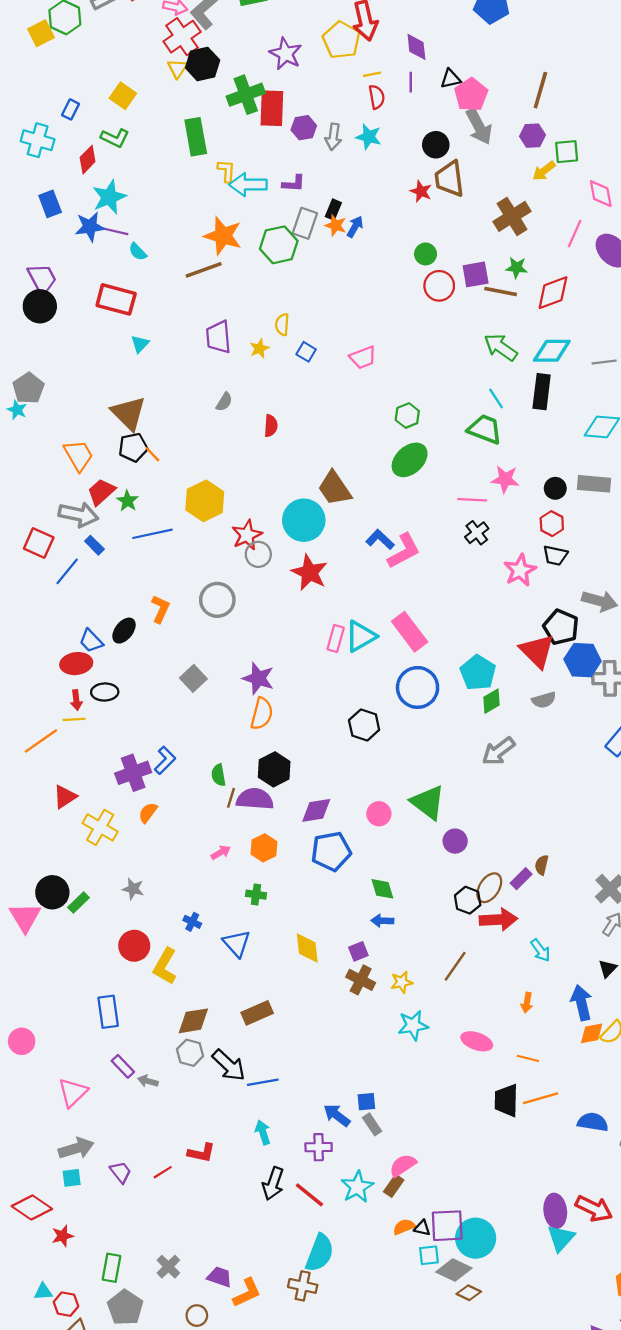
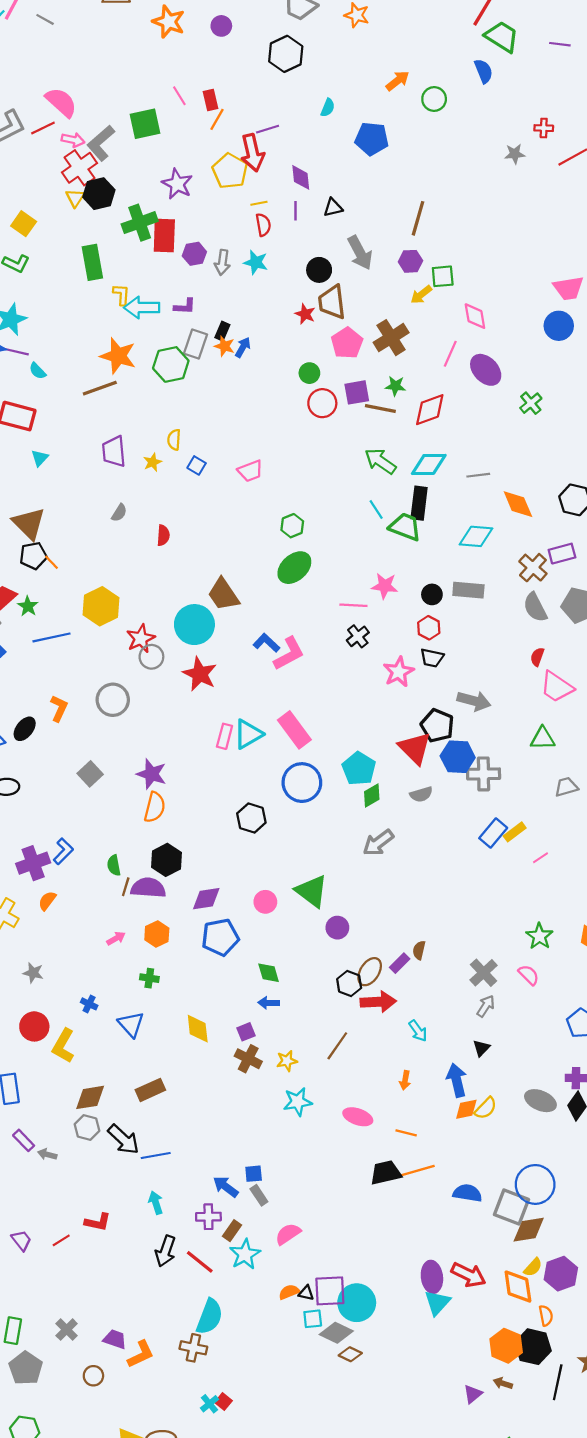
pink pentagon: (471, 95) -> (347, 343), moved
green trapezoid: (485, 429) -> (405, 527), moved
black trapezoid: (506, 1100) -> (386, 1173), turned 76
brown rectangle: (394, 1186) -> (232, 1231), moved

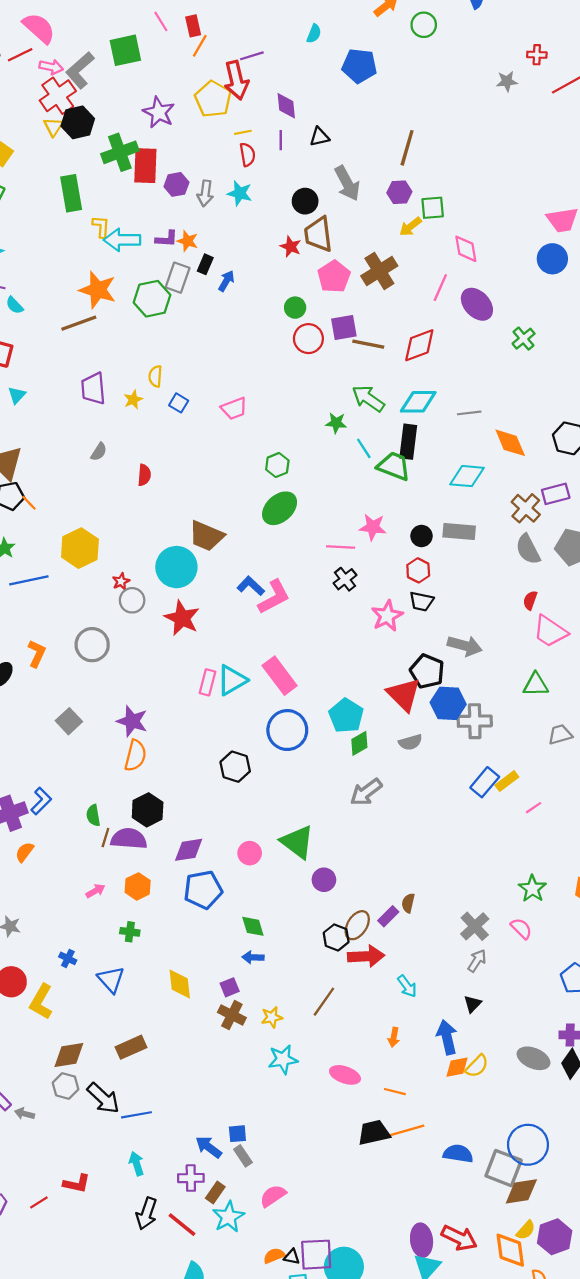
orange star: (225, 346) -> (188, 241), moved
green star: (395, 386) -> (336, 423), moved
brown trapezoid: (223, 594) -> (206, 536), turned -33
red star: (141, 639) -> (121, 581), size x0.6

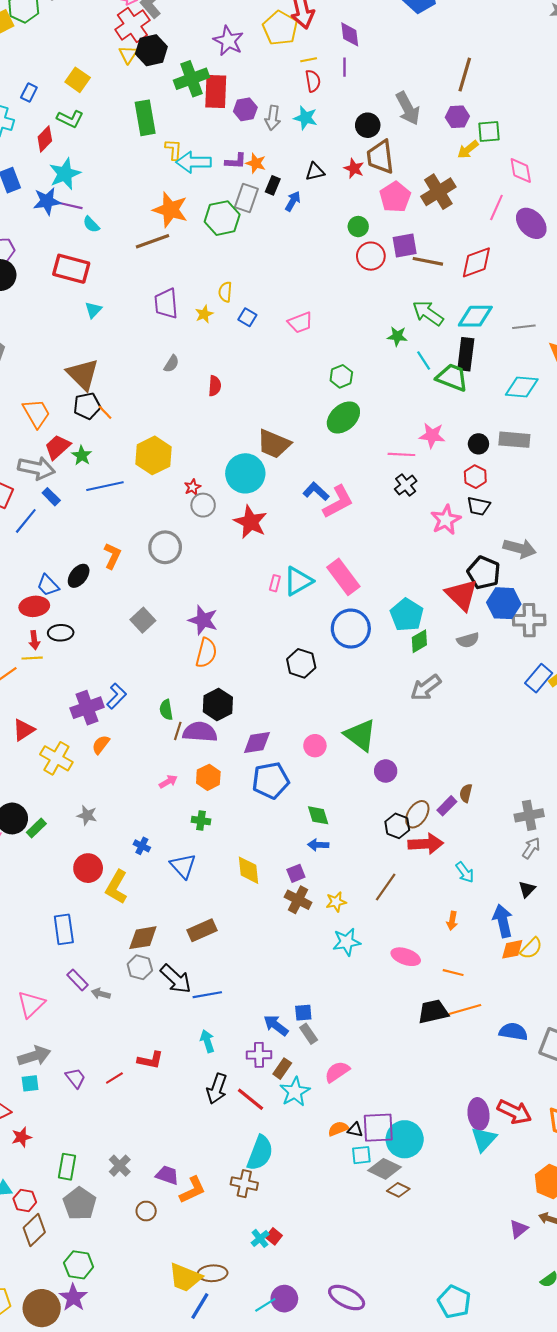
black triangle: (319, 137) -> (315, 172), moved
pink rectangle: (207, 682) -> (275, 583), size x0.7
gray cross: (475, 926) -> (529, 815), turned 32

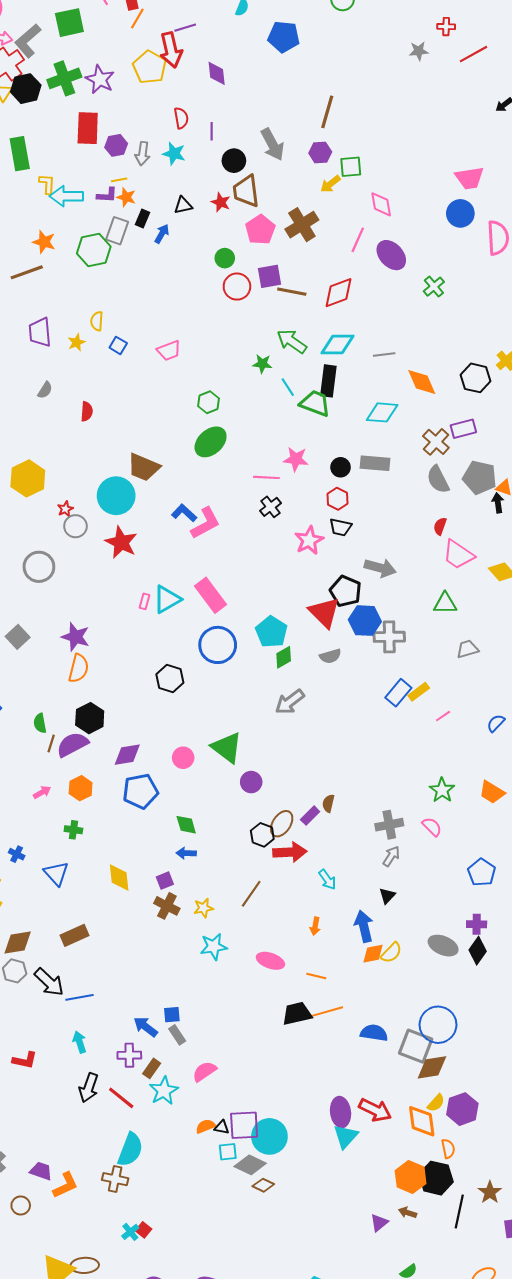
yellow line: (309, 60) -> (119, 180), moved
purple line: (344, 67) -> (212, 131), moved
green cross: (191, 79) -> (64, 78), moved
orange star: (170, 210) -> (44, 242), size x0.7
purple semicircle: (200, 732) -> (72, 744), turned -32

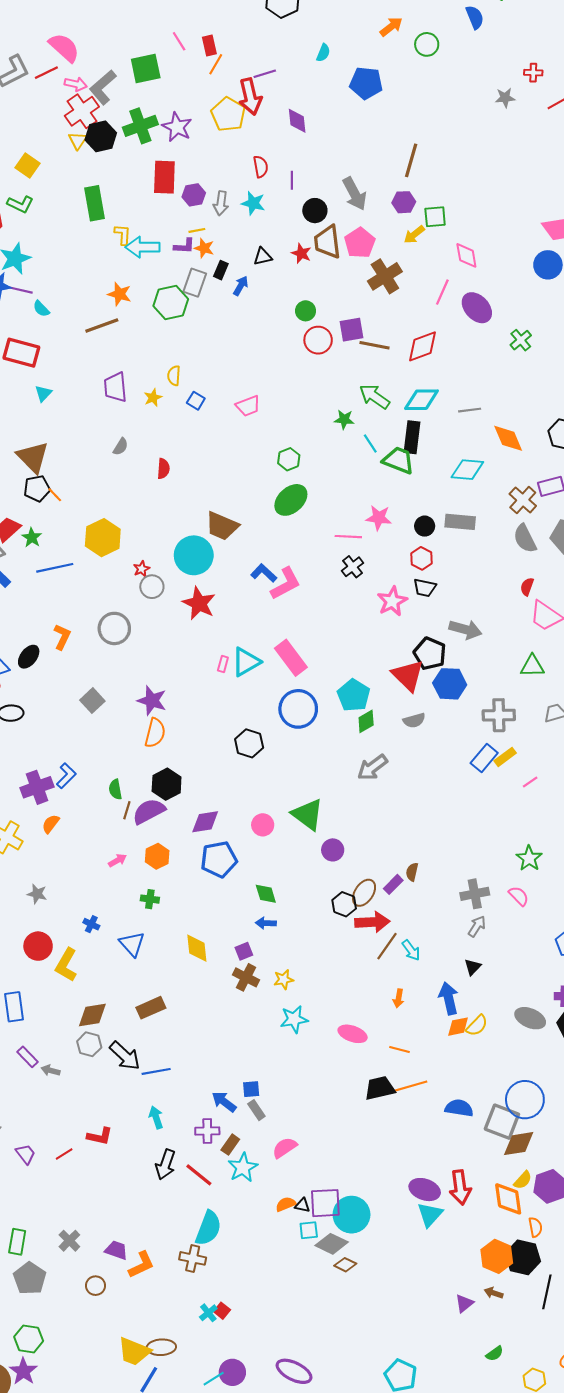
pink pentagon: (260, 230) -> (360, 243), moved
gray cross: (389, 637) -> (499, 715), moved
brown line: (251, 894) -> (387, 946), moved
red arrow: (375, 1110) -> (460, 1187), turned 56
purple ellipse: (341, 1112) -> (425, 1190), turned -64

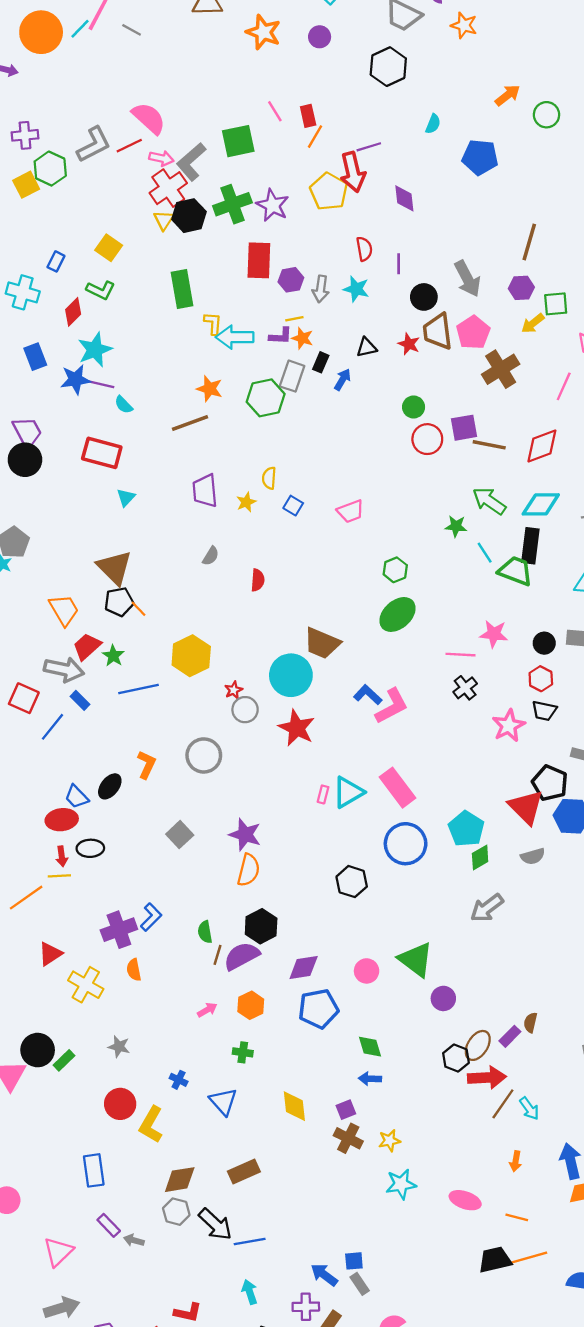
orange semicircle: (51, 824) -> (134, 970), turned -48

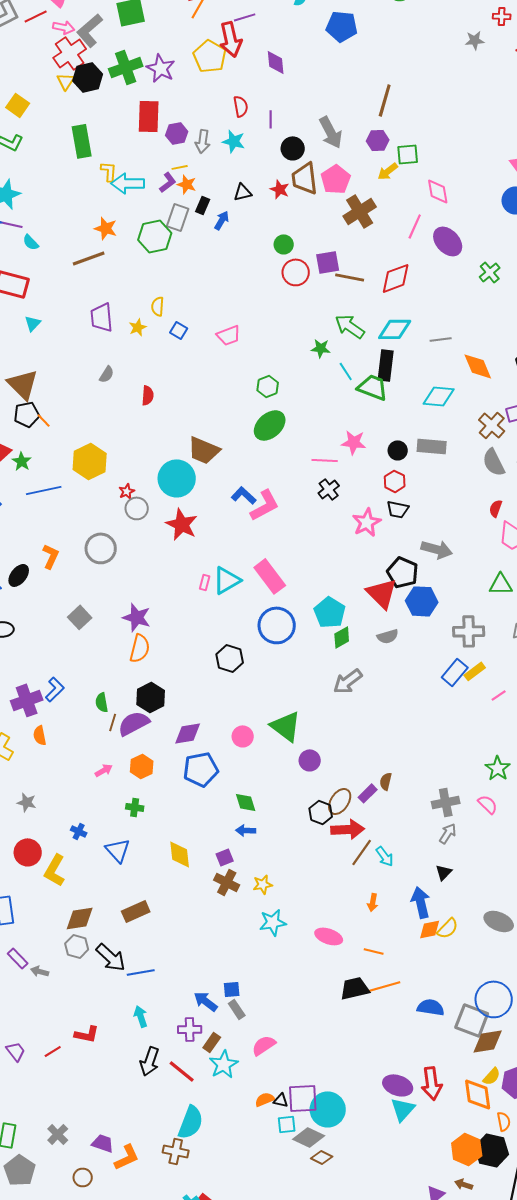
purple L-shape: (281, 336) -> (168, 182), turned -40

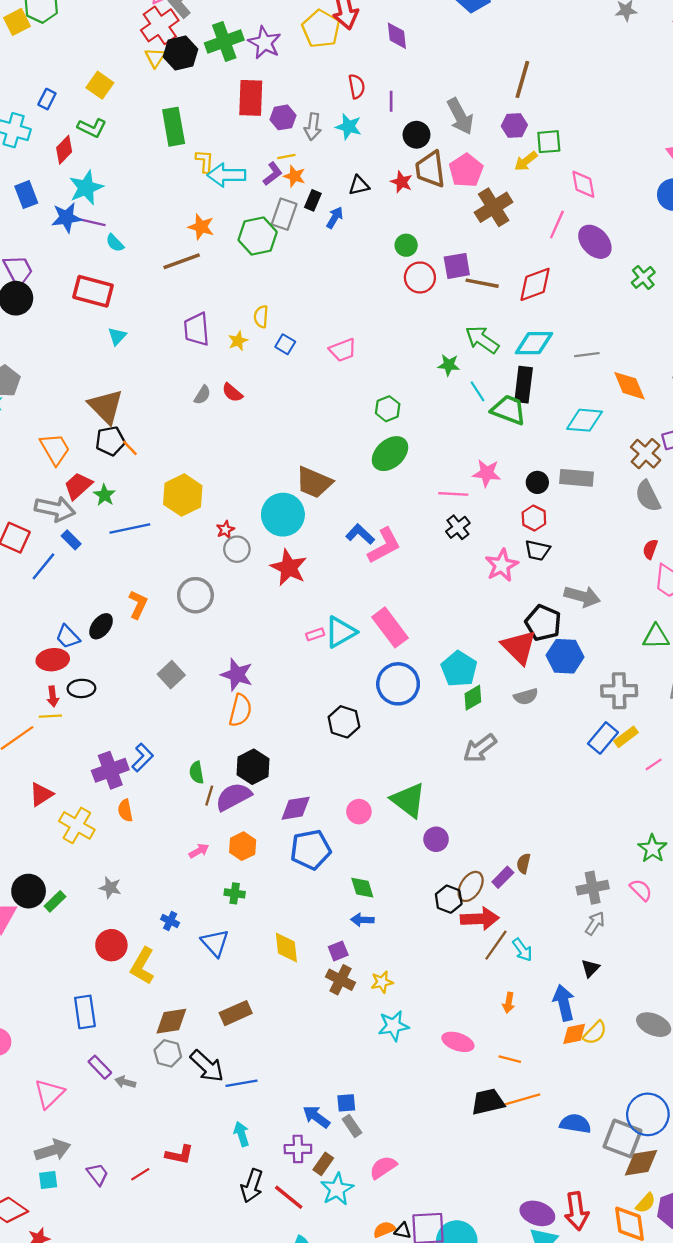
red semicircle: (148, 395) -> (232, 393), moved, turned 126
pink rectangle: (205, 582) -> (315, 634), turned 56

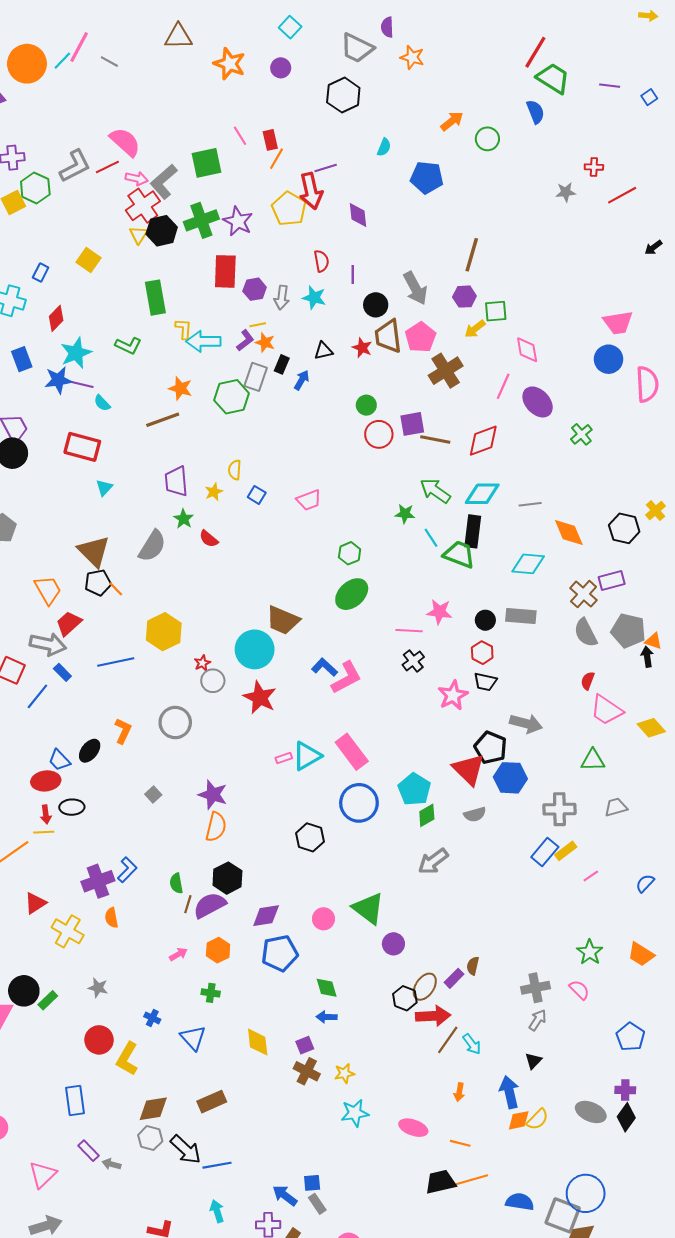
green L-shape: (92, 128) -> (128, 346), moved
gray semicircle: (202, 395) -> (152, 546), moved, size x1.8
green star: (104, 495) -> (184, 519), moved
gray square: (171, 675) -> (153, 795), size x0.7

